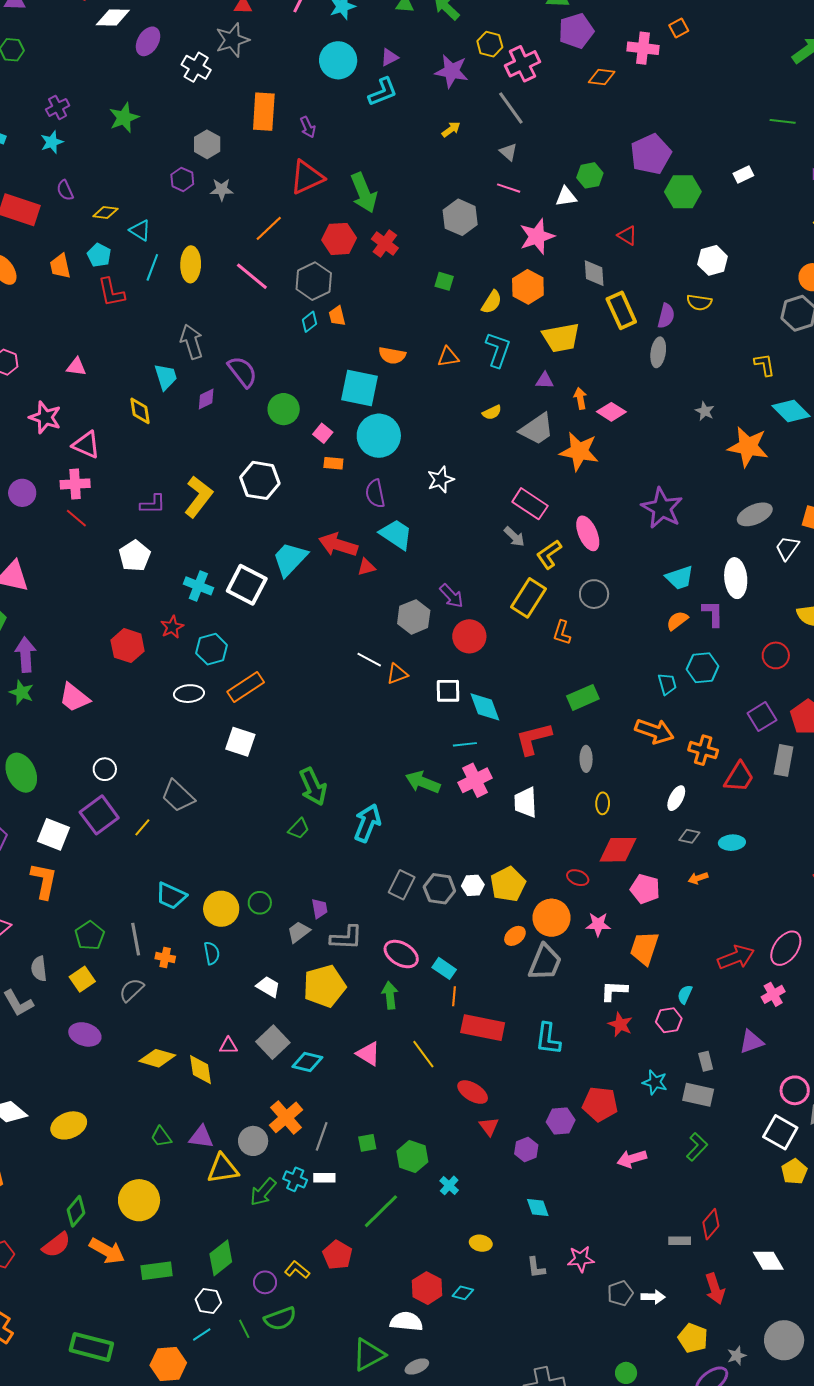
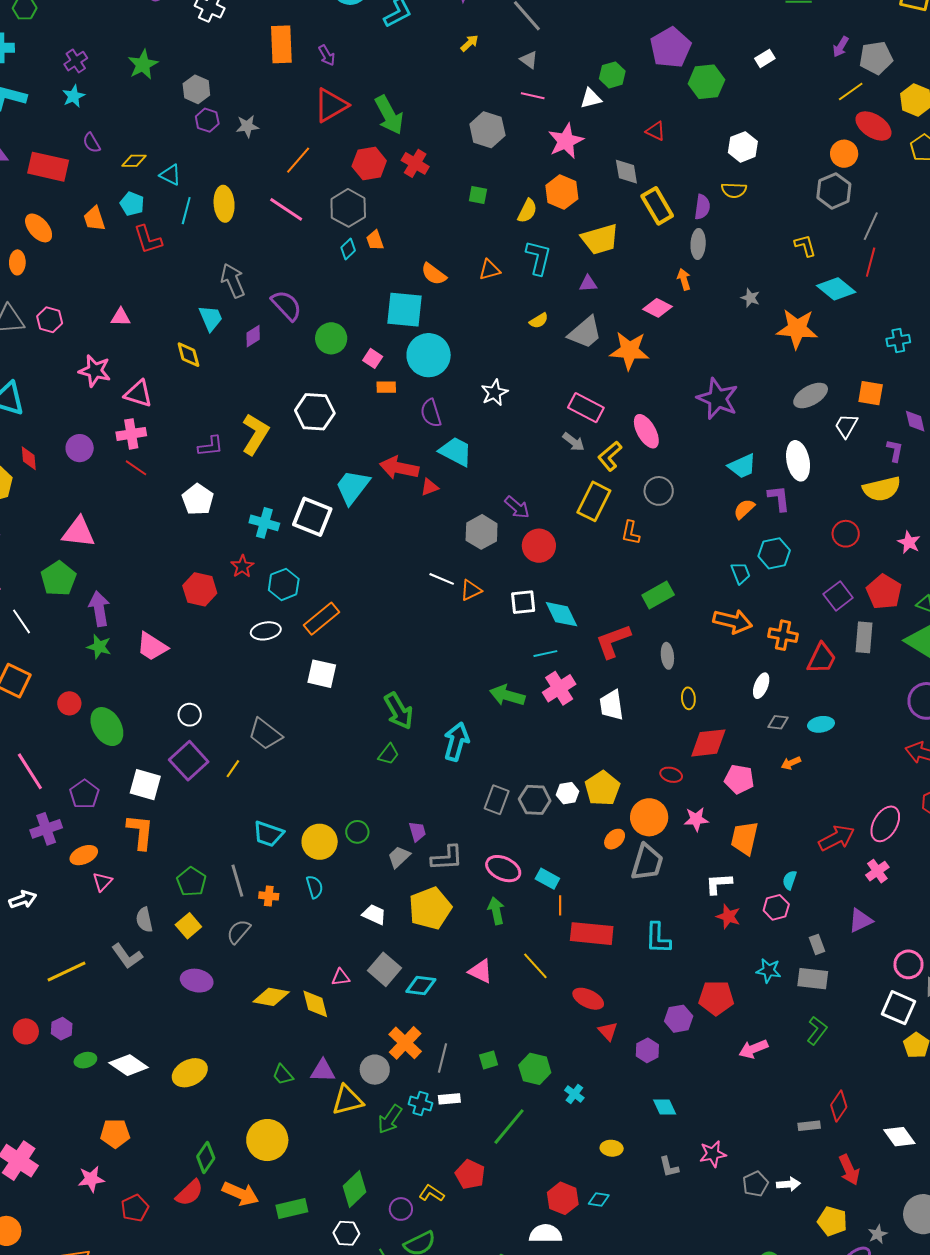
gray hexagon: (207, 144) -> (196, 89), moved
orange semicircle: (392, 355) -> (434, 274), turned 32
orange arrow: (580, 398) -> (684, 279), moved

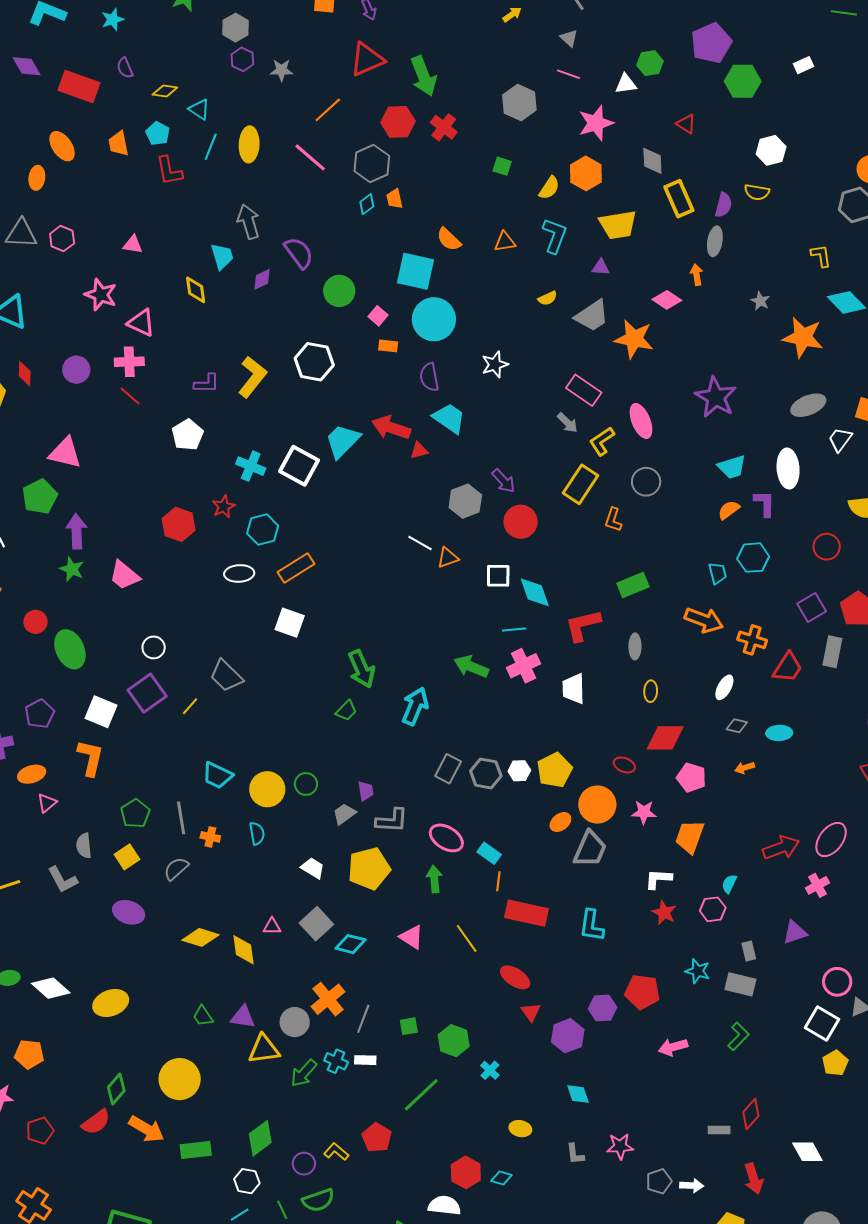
purple hexagon: (647, 1050) -> (568, 1036), size x1.4

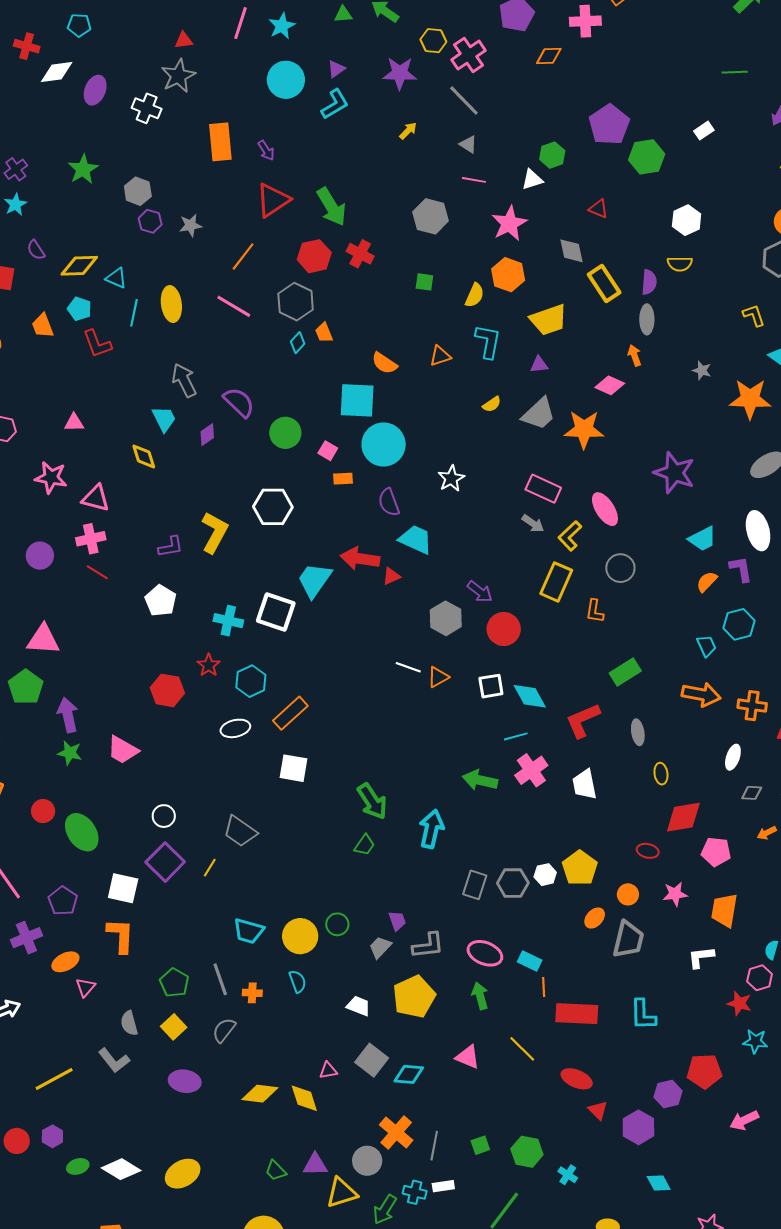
yellow diamond: (165, 91) -> (79, 266), size x1.5
orange circle: (597, 805) -> (628, 894), size x0.6
red star: (664, 913) -> (739, 1003), moved

